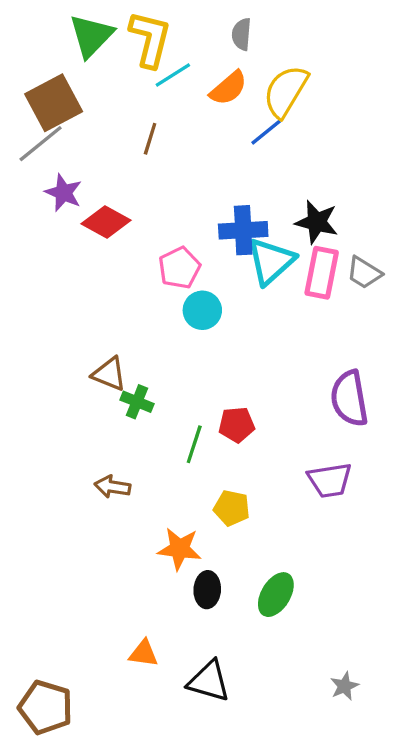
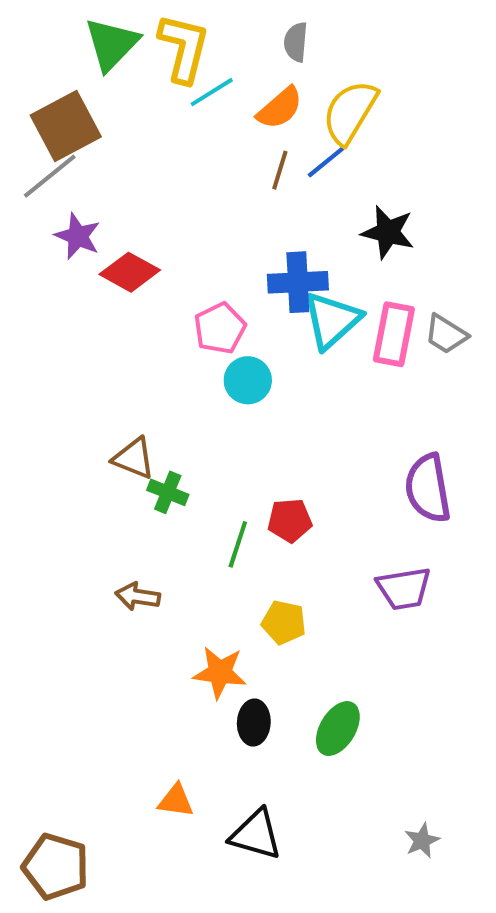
brown line: (150, 139) -> (280, 170), moved
black star: (317, 222) -> (388, 232), moved

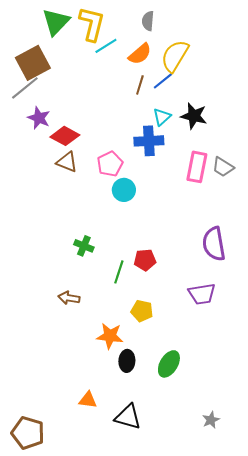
cyan triangle: (332, 320) -> (162, 117), moved, size x0.6
brown triangle: (134, 458) -> (67, 162), moved

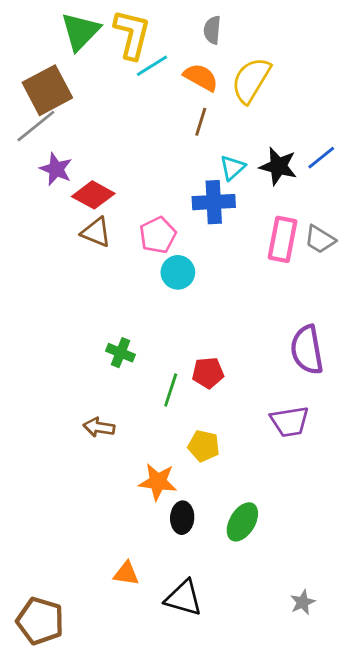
orange semicircle: (140, 54) -> (201, 77), turned -110
blue line: (163, 81) -> (321, 158), moved

